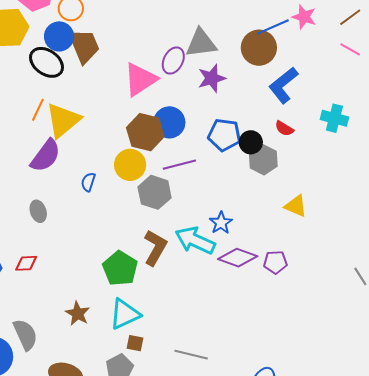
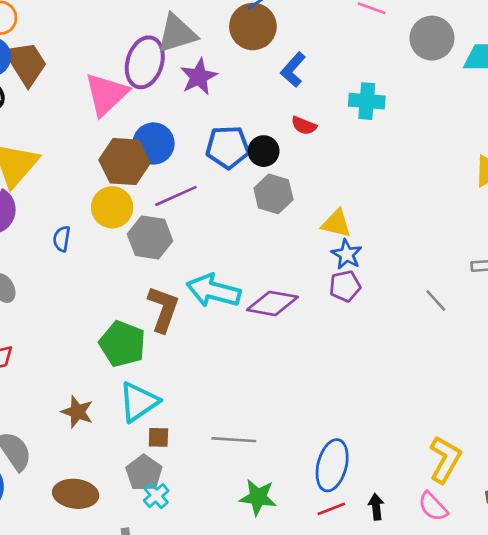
purple ellipse: (173, 61) -> (145, 62), size x1.4
blue L-shape: (283, 85) -> (293, 70), size x0.7
gray hexagon: (263, 160) -> (273, 194), moved
blue star: (221, 223) -> (347, 254), moved
purple pentagon: (275, 262) -> (345, 286), moved

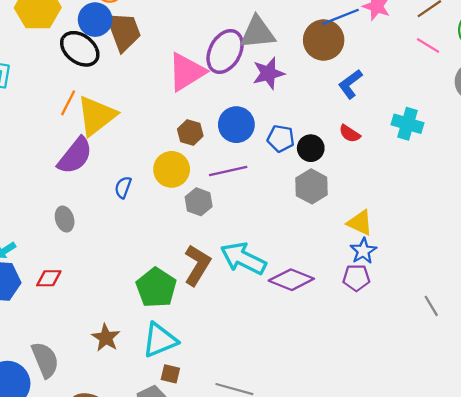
blue circle: (154, 143) -> (236, 125), moved
blue pentagon: (228, 147) -> (281, 138), size x0.7
brown hexagon: (125, 162) -> (190, 132), size x0.6
gray hexagon: (150, 237) -> (199, 202), size x0.7

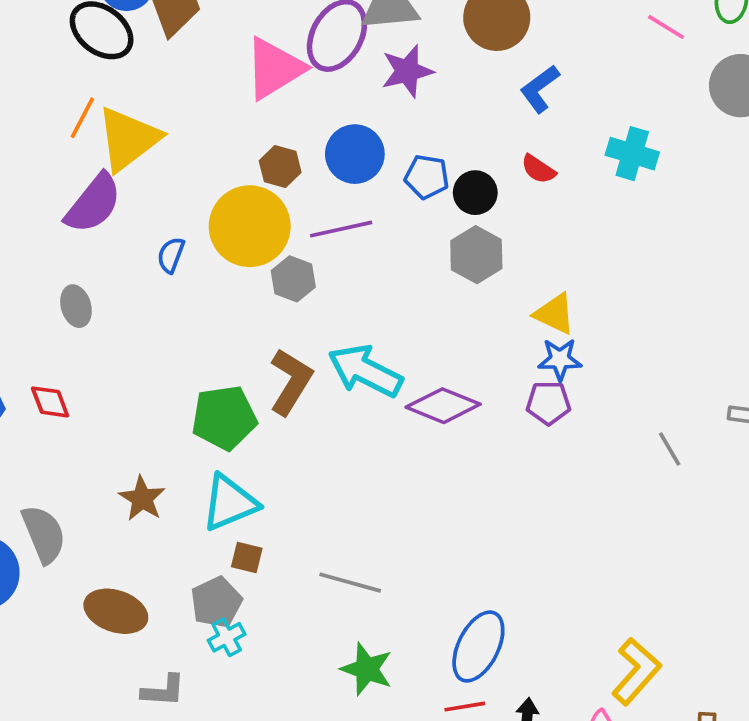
yellow circle: (172, 169) -> (250, 226), size x1.4
blue star: (363, 251) -> (560, 359), turned 30
red diamond: (49, 278) -> (50, 402), turned 70
green pentagon: (156, 288) -> (224, 418), turned 30

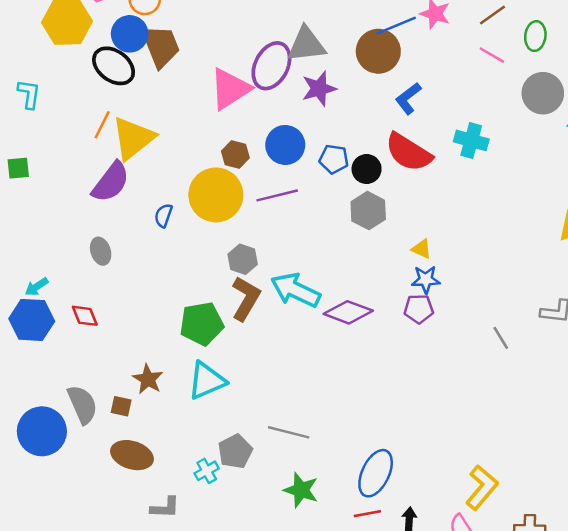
red semicircle: (538, 169) -> (408, 152), size x2.0
gray hexagon: (293, 279) -> (243, 259), moved
yellow triangle: (555, 314) -> (422, 249), size x0.7
brown square: (247, 557) -> (121, 406), moved
gray pentagon: (216, 602) -> (235, 451), moved

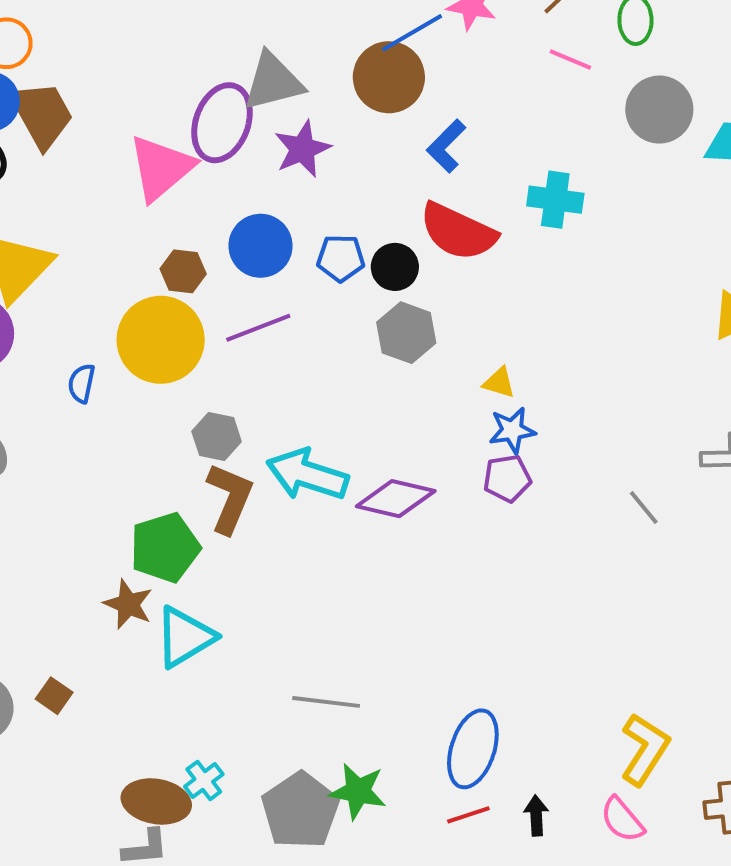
brown star: (148, 379) -> (128, 604), moved
brown square: (121, 406) -> (54, 696), turned 30
gray pentagon: (235, 451) -> (300, 810), moved, size x1.4
brown ellipse: (132, 455) -> (156, 801), moved

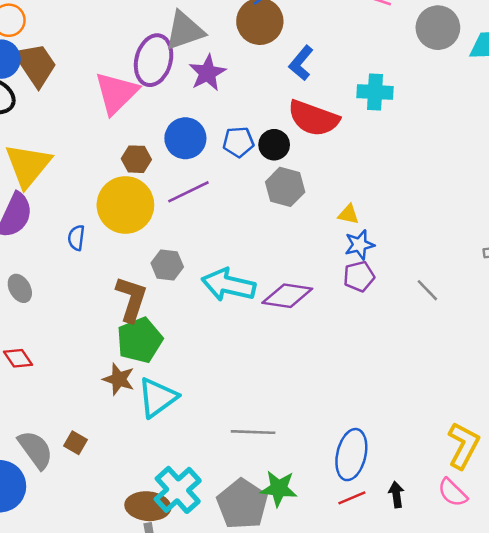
brown L-shape: (230, 498) -> (131, 299), moved
gray line: (644, 508) -> (427, 290), moved
cyan cross: (204, 780) -> (178, 490), size x1.8

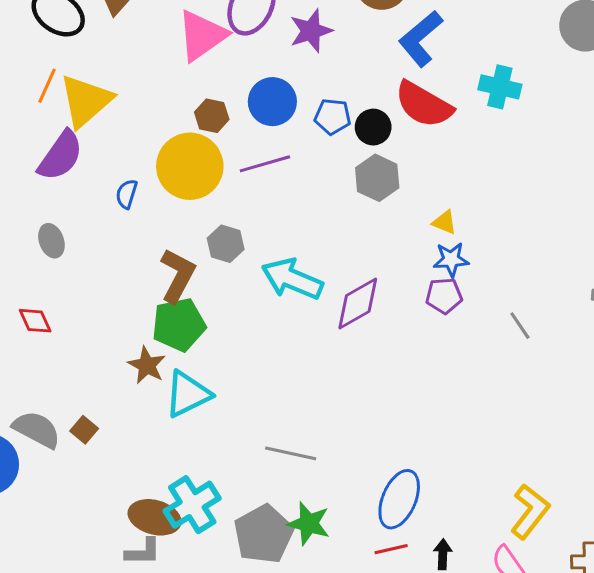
blue L-shape: (301, 63) -> (421, 39), size x1.4
purple diamond: (287, 296) -> (358, 303), turned -48
gray semicircle: (35, 450) -> (37, 429), turned -36

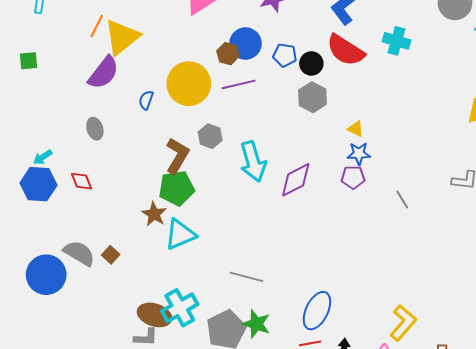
brown hexagon: (212, 116) -> (228, 54), moved
cyan arrow: (292, 279) -> (253, 162), turned -132

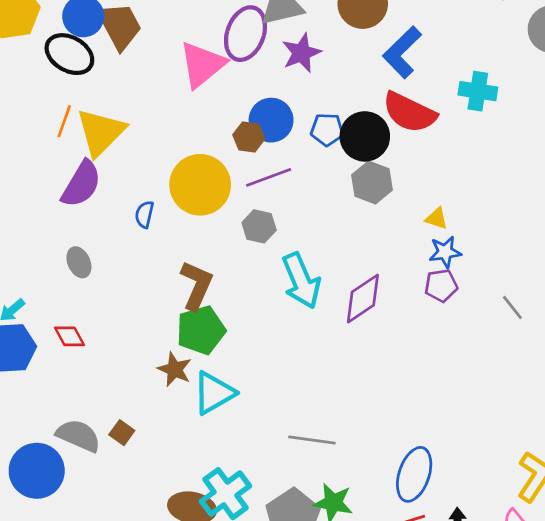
black circle: (311, 63) -> (365, 136), size x1.5
gray hexagon: (210, 136) -> (259, 226), moved

